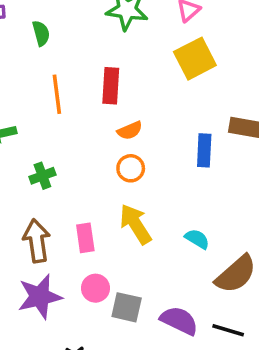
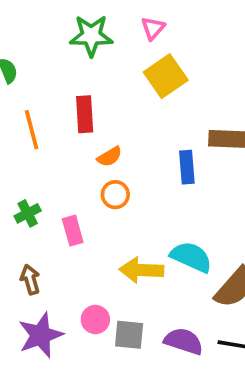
yellow arrow: (136, 224) -> (141, 270), moved, turned -48
pink rectangle: (85, 238) -> (73, 231), moved
cyan semicircle: (197, 239) -> (191, 257), size x1.6
brown arrow: (37, 241) -> (30, 279), size x0.7

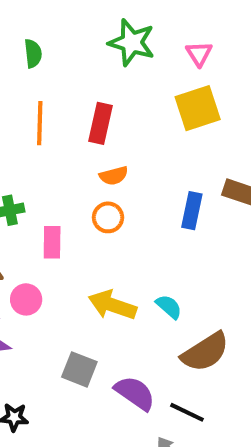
pink triangle: (153, 28) -> (199, 54), turned -30
cyan semicircle: (191, 257) -> (169, 307), size x0.6
pink circle: (95, 319) -> (26, 299), moved

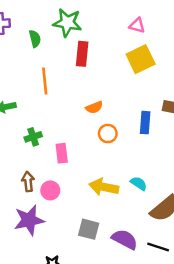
green star: (132, 43) -> (67, 23), moved
pink triangle: (199, 54) -> (137, 26), turned -35
red rectangle: (100, 123) -> (82, 54), moved
orange circle: (108, 217) -> (108, 134), moved

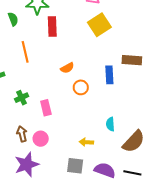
cyan semicircle: (139, 183) -> (110, 124), turned -120
yellow arrow: (104, 187) -> (86, 142), moved, size x0.6

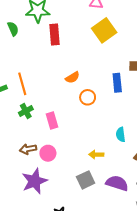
orange line: (25, 52) -> (22, 84), moved
brown arrow: (22, 134) -> (28, 149), turned -84
gray square: (75, 166) -> (86, 180), turned -30

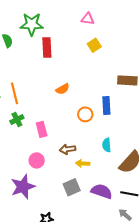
yellow square: (104, 30) -> (94, 45), size x0.6
blue rectangle: (117, 83) -> (106, 106), moved
orange circle: (88, 97) -> (85, 114), moved
brown arrow: (28, 149) -> (68, 149), moved

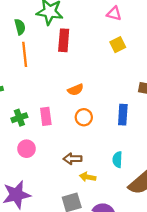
orange line: (14, 93) -> (25, 54), moved
orange circle: (85, 114) -> (84, 117), moved
pink rectangle: (42, 129) -> (46, 116), moved
pink circle: (37, 160) -> (26, 149), moved

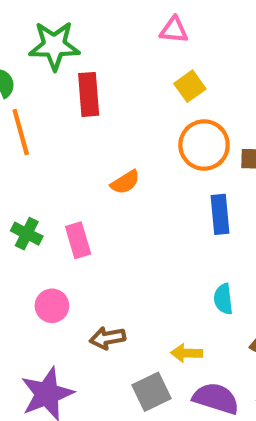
orange circle: (84, 117) -> (204, 145), moved, size x1.5
green cross: (19, 118) -> (27, 234), moved, turned -35
brown arrow: (73, 159) -> (108, 338), moved
yellow arrow: (88, 177) -> (186, 353), moved

